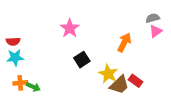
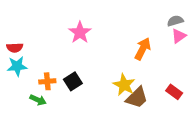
black square: (82, 60) -> (73, 81), moved
red rectangle: (135, 81) -> (174, 92), moved
orange cross: (20, 83) -> (47, 81), moved

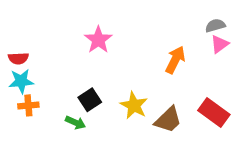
orange cross: (47, 81) -> (28, 105), moved
yellow star: (124, 85) -> (134, 105), moved
red rectangle: (174, 92) -> (214, 113), size x1.5
green arrow: (38, 100) -> (75, 123), moved

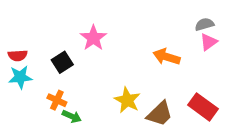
orange arrow: (175, 60) -> (167, 57), turned -100
black square: (90, 100) -> (62, 62), moved
orange cross: (28, 105) -> (57, 100), moved, turned 30

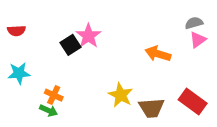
red semicircle: (18, 55) -> (16, 31), moved
black square: (62, 62) -> (70, 45), moved
brown trapezoid: (160, 114) -> (151, 108), turned 40
green arrow: (72, 116) -> (49, 110), moved

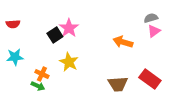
yellow star: (121, 95) -> (69, 62), moved

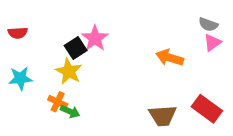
gray semicircle: (151, 18) -> (208, 25), turned -144
yellow star: (69, 62) -> (69, 71), moved
green arrow: (38, 86) -> (70, 111), moved

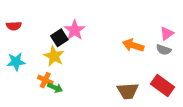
gray semicircle: (208, 25) -> (164, 50), moved

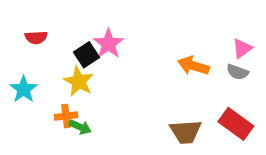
red semicircle: (14, 26) -> (36, 37), moved
cyan star: (16, 62) -> (24, 89), turned -30
orange cross: (45, 80) -> (66, 116), turned -32

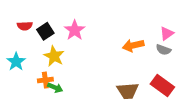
black square: (86, 55) -> (45, 31), moved
orange arrow: (193, 66) -> (133, 45), turned -30

